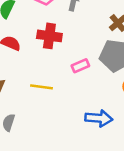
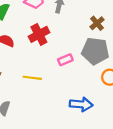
red cross: (49, 36) -> (39, 34), turned -36

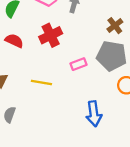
blue arrow: (81, 104) -> (94, 114), turned 75

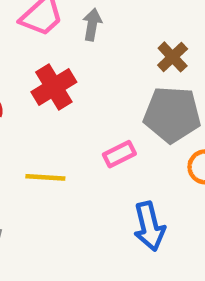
pink rectangle: (78, 64) -> (119, 154), moved

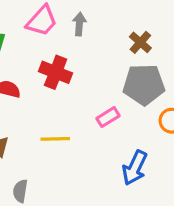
red cross: (54, 87) -> (56, 72), turned -32
blue arrow: (149, 226) -> (135, 168), turned 44

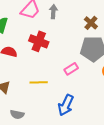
blue arrow: (135, 168) -> (66, 105), moved
gray semicircle: (20, 191) -> (17, 114), turned -88

